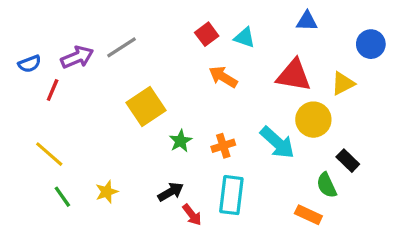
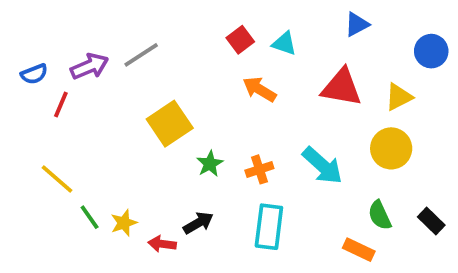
blue triangle: (307, 21) -> (357, 24), turned -30
yellow circle: (313, 120) -> (391, 148), moved
black rectangle: (348, 161) -> (431, 221), moved
green line: (62, 197) -> (90, 217), moved
red arrow: (192, 215) -> (162, 244), moved, turned 135

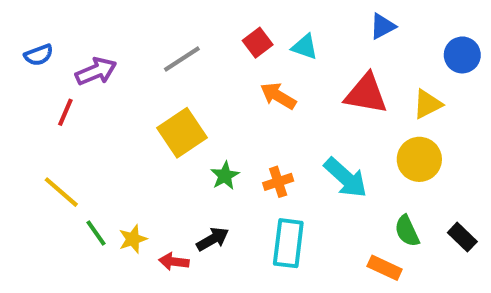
gray line: (141, 55) -> (182, 59), moved
blue semicircle: (34, 74) -> (39, 55), moved

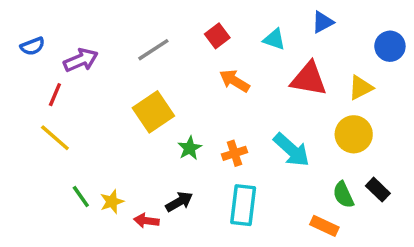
cyan triangle: (305, 47) -> (274, 39), moved
yellow line: (61, 192) -> (55, 138), moved
black rectangle: (462, 237) -> (378, 190), moved

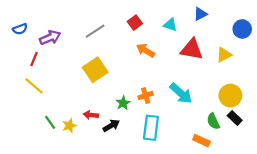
yellow circle: (354, 134) -> (230, 96), moved
green star: (190, 148) -> (123, 103), moved
red arrow: (146, 221) -> (91, 115), moved

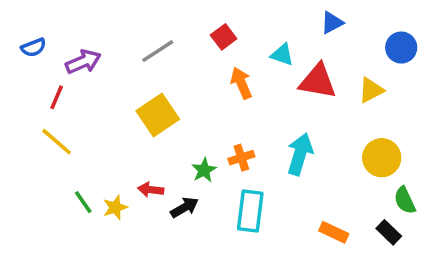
cyan triangle: (170, 25) -> (282, 55), moved
orange arrow: (146, 50) -> (241, 83), turned 36
cyan arrow: (181, 93) -> (300, 154), turned -115
black rectangle: (235, 118) -> (389, 232), moved
green semicircle: (213, 121) -> (405, 200), moved

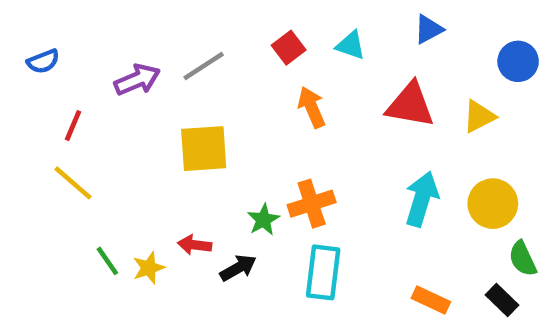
cyan triangle: (282, 55) -> (351, 45), moved
purple arrow: (83, 62) -> (137, 80), moved
yellow square: (158, 115) -> (204, 149), turned 30
cyan arrow: (300, 154) -> (422, 199), moved
orange cross: (241, 158) -> (312, 204), size x1.4

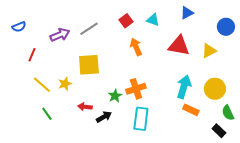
yellow line: (73, 183) -> (42, 85), moved
yellow star: (149, 268) -> (65, 84), moved
orange rectangle: (431, 300) -> (191, 110), moved

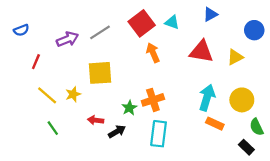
red square: (126, 21) -> (142, 23), size x1.6

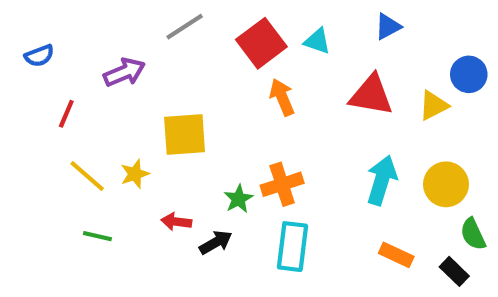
blue circle: (254, 30) -> (469, 74), moved
gray line: (100, 32) -> (185, 27), moved
orange rectangle: (215, 124) -> (396, 255), moved
green line: (53, 128) -> (97, 236), turned -42

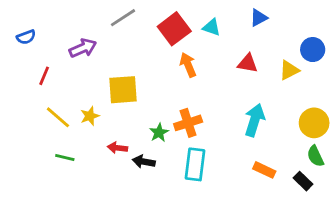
red triangle: (371, 95) -> (248, 63), size x0.7
yellow circle: (446, 184) -> (314, 123), moved
black arrow: (216, 242) -> (144, 162), turned -140

